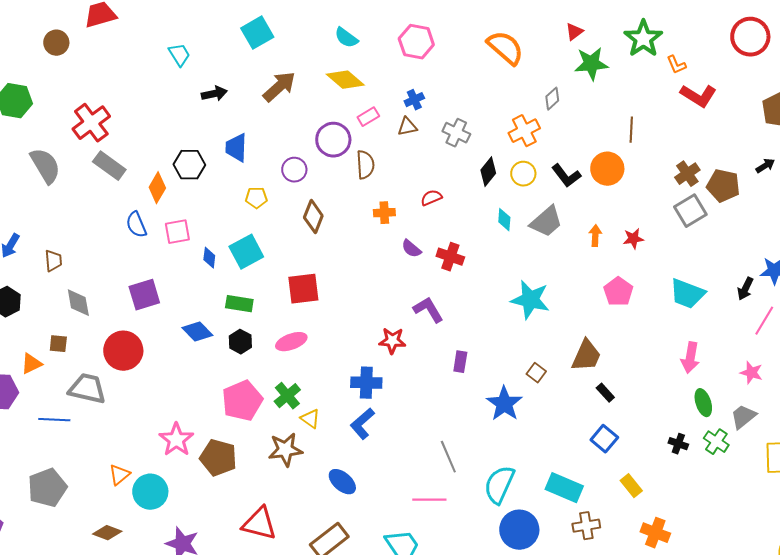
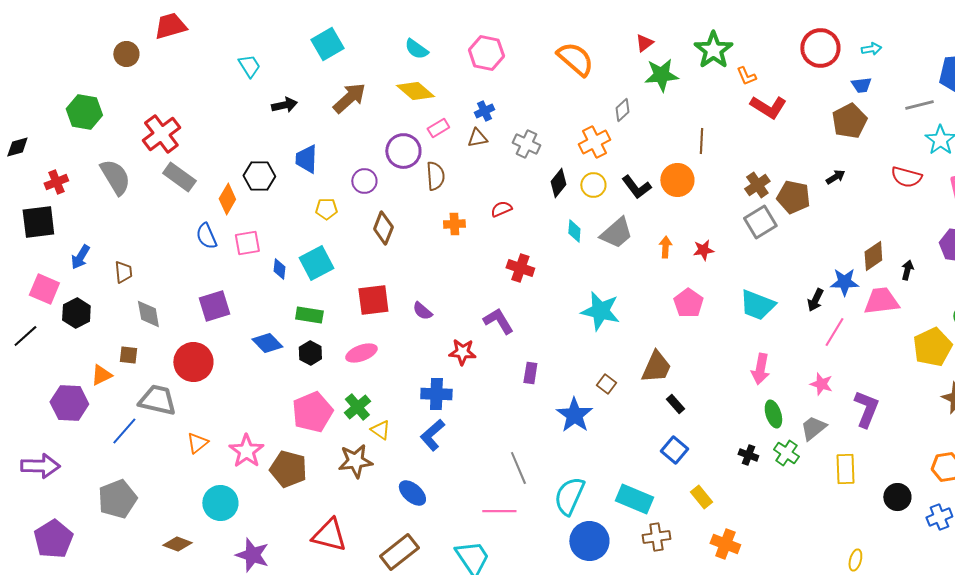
purple semicircle: (411, 249) -> (422, 311), moved
blue line: (54, 420) -> (124, 431), turned -52
orange triangle: (119, 475) -> (197, 443), moved

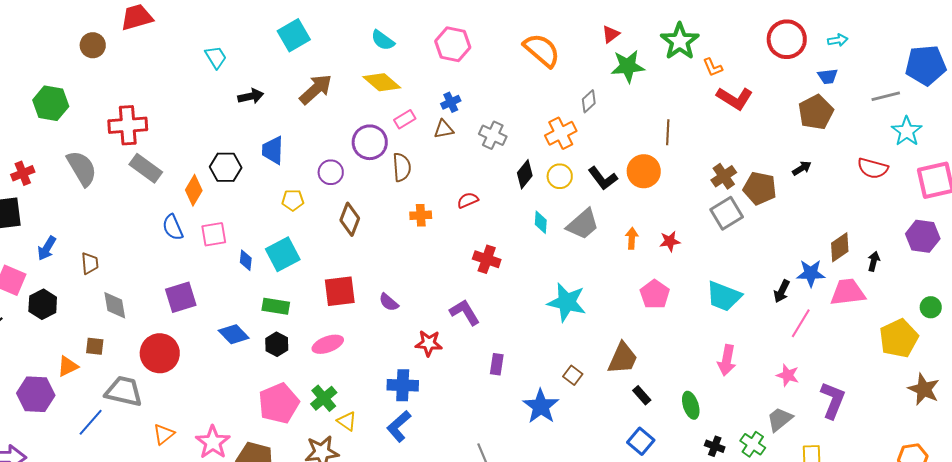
red cross: (161, 134) -> (128, 125), turned 33
green ellipse: (773, 414) -> (691, 405), moved

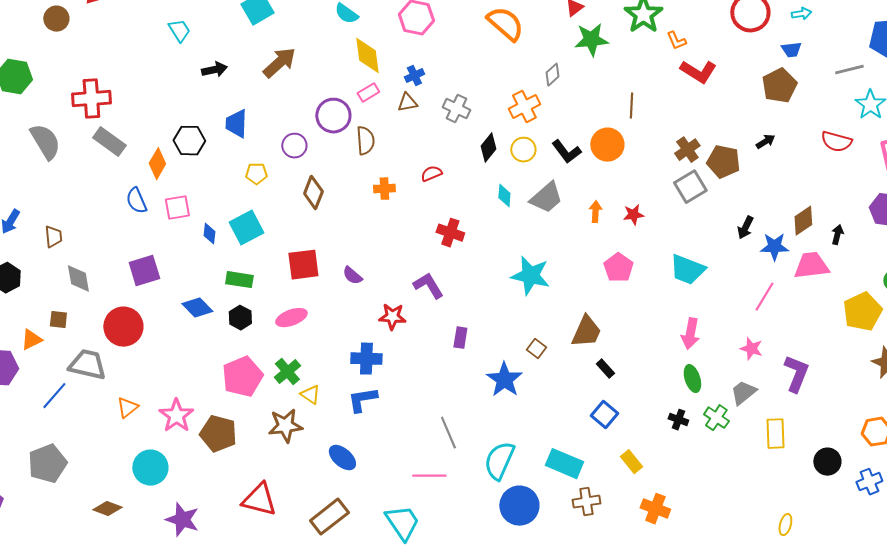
yellow diamond: (382, 82) -> (367, 56), moved, turned 42
black arrow: (782, 291) -> (745, 228), moved
green ellipse: (691, 405) -> (692, 379), moved
blue L-shape: (399, 426) -> (362, 400), turned 32

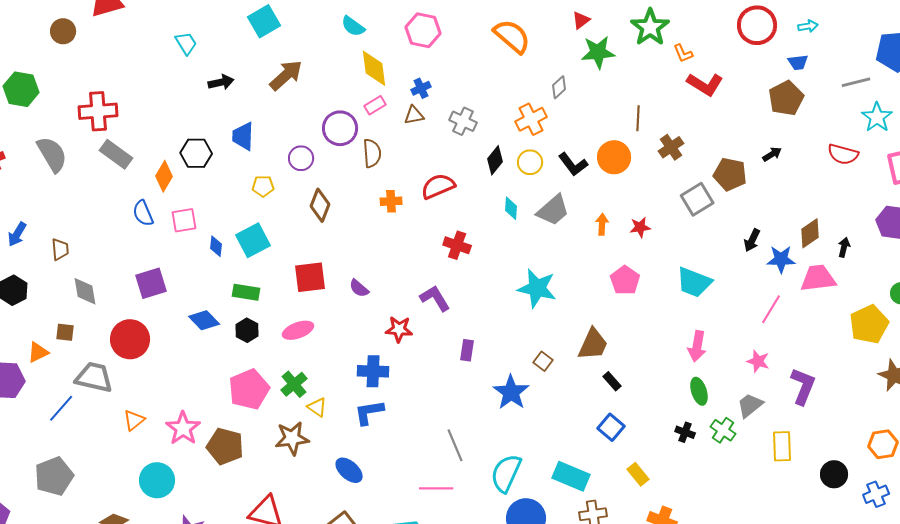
brown cross: (687, 150) -> (671, 147), moved
red semicircle: (431, 174) -> (438, 186), size x1.6

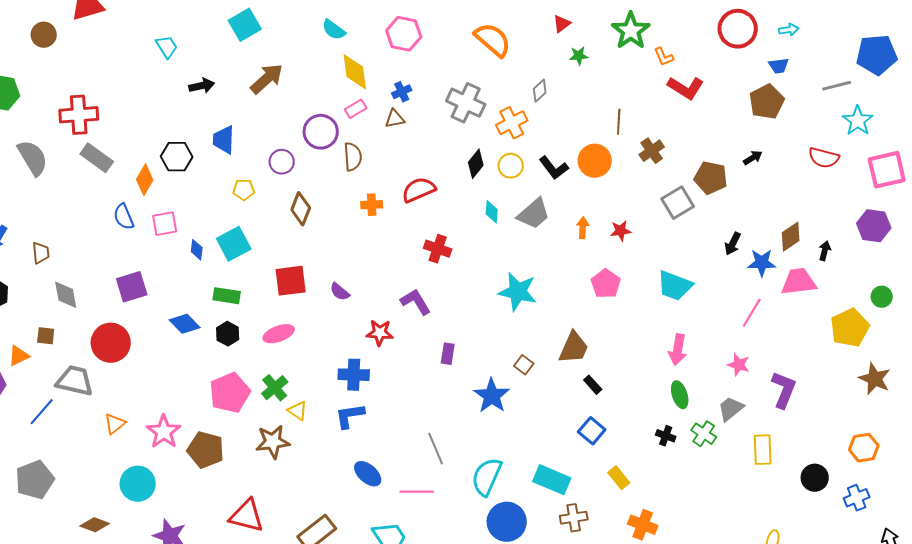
green star: (598, 52) -> (579, 56), size x0.6
gray cross: (463, 121) -> (466, 103), moved, size x1.4
blue ellipse: (349, 470) -> (368, 474), moved

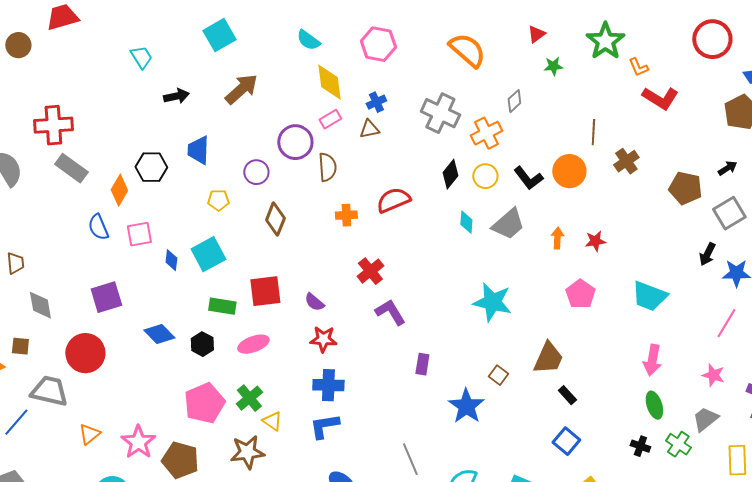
gray square: (678, 203) -> (729, 213), moved
red cross: (438, 249) -> (370, 271), moved, turned 32
green rectangle: (227, 296) -> (222, 306), moved
red star: (380, 333) -> (323, 339), moved

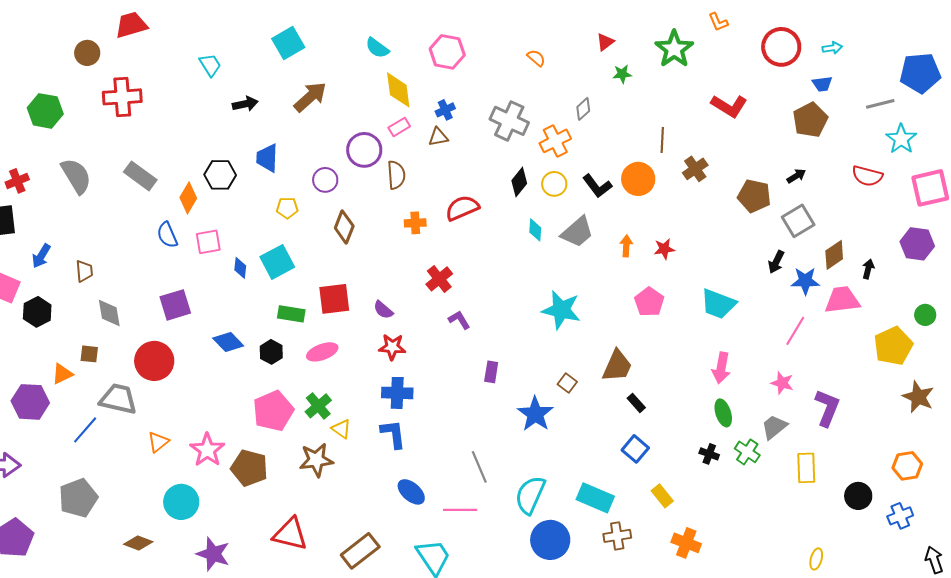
orange semicircle: (467, 50) -> (536, 58), size x0.5
orange L-shape: (638, 67) -> (718, 22), moved
red cross: (53, 125) -> (122, 97), moved
purple L-shape: (390, 312) -> (459, 320), size x0.7
blue L-shape: (324, 426) -> (393, 434), turned 92

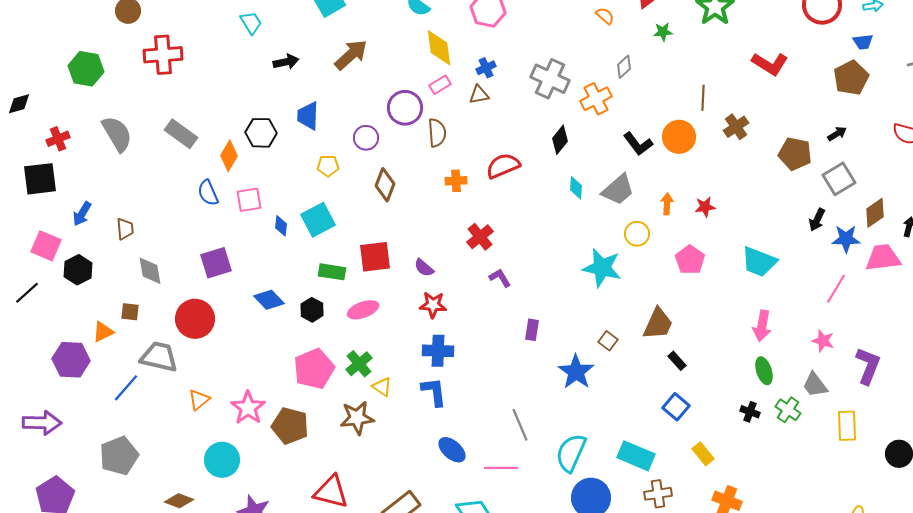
orange semicircle: (536, 58) -> (605, 16), moved
yellow circle: (554, 184) -> (637, 234), moved
gray trapezoid: (774, 427) -> (815, 385), turned -88

